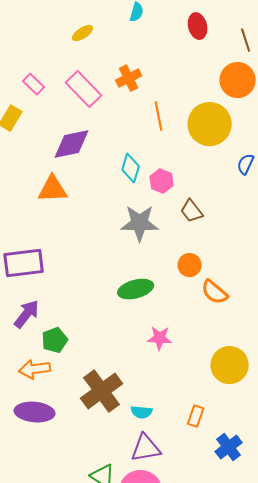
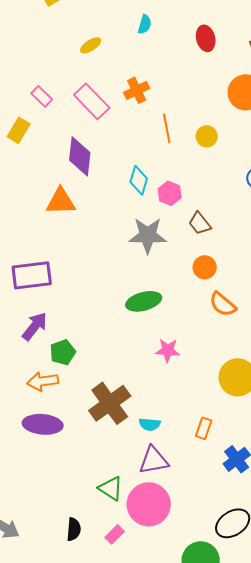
yellow circle: (210, 124) -> (207, 136), moved, size x0.5
purple diamond: (72, 144) -> (80, 156), turned -72
orange circle: (190, 265) -> (205, 267), moved

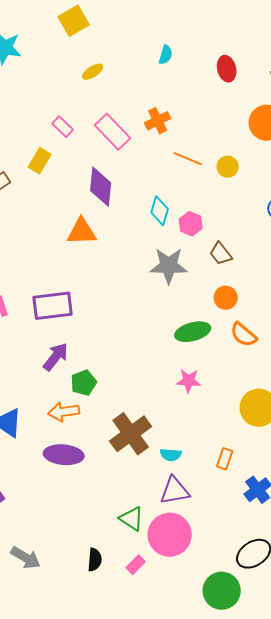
yellow ellipse: (91, 45) -> (93, 72), moved
orange line: (167, 128) -> (188, 159), turned -56
green ellipse: (144, 301) -> (193, 332), moved

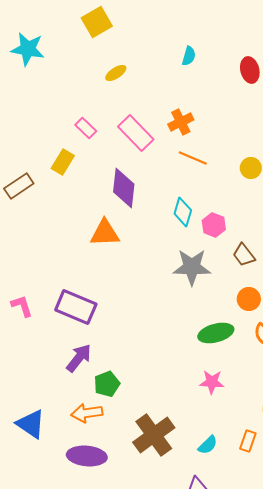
orange line: (188, 159) -> (193, 158), moved
purple rectangle: (53, 306) -> (76, 307), turned 30
cyan semicircle: (171, 455) -> (208, 445), moved, turned -50
orange rectangle: (225, 459) -> (248, 441), moved

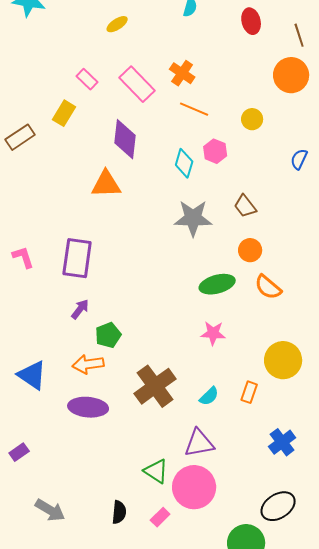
orange cross: (181, 122) -> (182, 73), turned -30
pink hexagon: (214, 225) -> (215, 151), moved
purple rectangle: (76, 307) -> (77, 258), turned 75
purple arrow: (79, 358) -> (80, 309), size x0.7

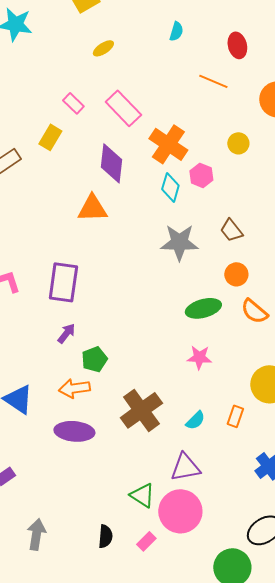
orange cross: (182, 73) -> (168, 144), moved, size x1.5
orange line: (194, 109) -> (213, 81), moved
gray arrow: (50, 510) -> (36, 534), turned -112

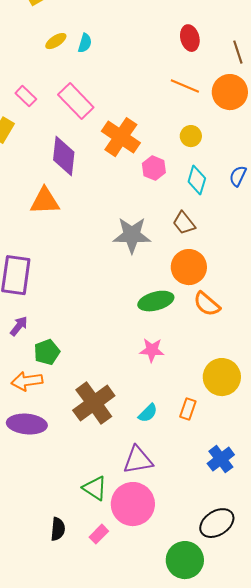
cyan semicircle: (176, 31) -> (85, 43), moved
orange line: (213, 81) -> (185, 86), moved
cyan diamond: (170, 187) -> (197, 180), moved
orange circle: (236, 274) -> (189, 267), size x1.5

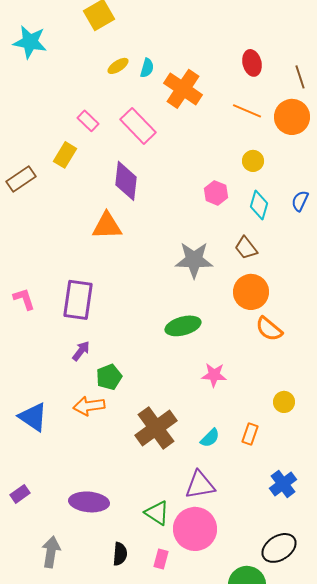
orange cross: (121, 137) -> (183, 89), moved
green ellipse: (156, 301) -> (183, 326), moved
yellow circle: (222, 377) -> (284, 402), size x0.6
purple ellipse: (27, 424) -> (89, 502), moved
pink rectangle: (99, 534) -> (161, 559), turned -30

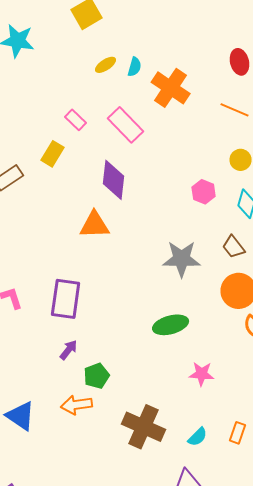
brown cross: (156, 428) -> (144, 427), turned -30

